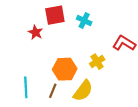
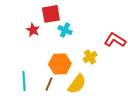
cyan cross: (84, 21) -> (65, 30), moved

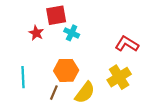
yellow cross: (90, 57) -> (119, 77), moved, size x1.5
cyan line: (24, 81) -> (23, 77), moved

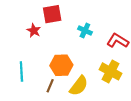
cyan cross: (72, 33) -> (85, 31), moved
yellow cross: (119, 77) -> (110, 71), turned -30

